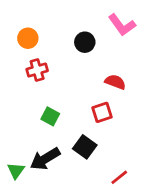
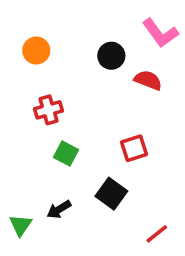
red cross: (37, 70) -> (48, 110), moved
red semicircle: (115, 82) -> (148, 80), moved
black arrow: (45, 159) -> (59, 209), size x0.6

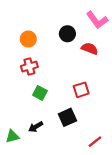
orange circle: (36, 50) -> (28, 39), moved
black square: (111, 194) -> (67, 117), turned 30
green triangle: (21, 225) -> (12, 136), turned 40

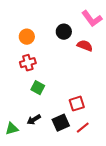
red square: (81, 90) -> (77, 104), moved
black square: (67, 117) -> (61, 123), moved
red line: (95, 142) -> (83, 128), moved

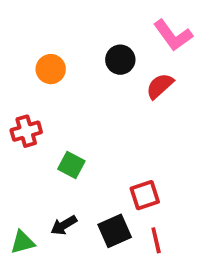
red semicircle: (85, 46) -> (160, 86), turned -63
red cross: (28, 63) -> (26, 131), moved
red line: (83, 128) -> (156, 240), turned -64

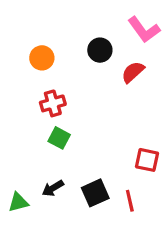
red cross: (26, 131) -> (53, 103), moved
red square: (145, 195) -> (147, 160), moved, turned 30

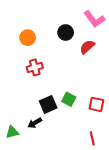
green square: (59, 138) -> (69, 99), moved
black square: (95, 193) -> (48, 104), moved
red line: (130, 201) -> (92, 138), moved

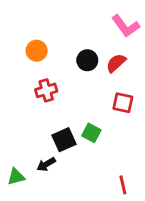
black circle: (66, 32) -> (87, 60), moved
red square: (96, 104) -> (123, 103), moved

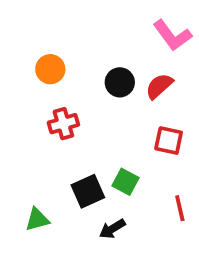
black arrow: (46, 164) -> (112, 229), moved
green triangle: (16, 177) -> (37, 219), moved
red line: (123, 185) -> (180, 208), moved

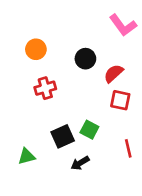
red semicircle: (159, 86) -> (114, 73), moved

